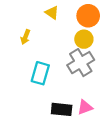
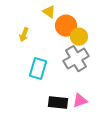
orange circle: (88, 16) -> (66, 26), moved

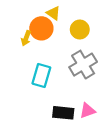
orange circle: (66, 26) -> (41, 28), moved
yellow circle: (79, 37) -> (80, 30), moved

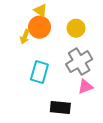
yellow triangle: (53, 13) -> (41, 10), moved
pink triangle: (87, 111) -> (85, 87), moved

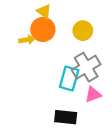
yellow arrow: (25, 37) -> (27, 40), turned -120
cyan rectangle: (39, 72) -> (69, 78), moved

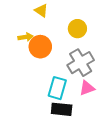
orange circle: (43, 29) -> (40, 47), moved
cyan rectangle: (69, 78) -> (57, 88), moved

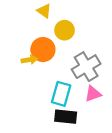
yellow circle: (77, 29) -> (65, 30), moved
yellow arrow: (25, 37) -> (29, 60), moved

